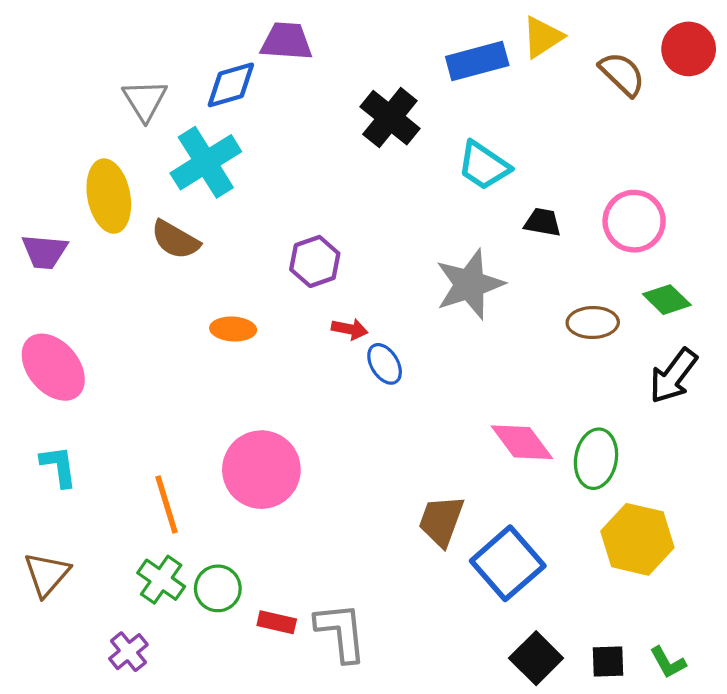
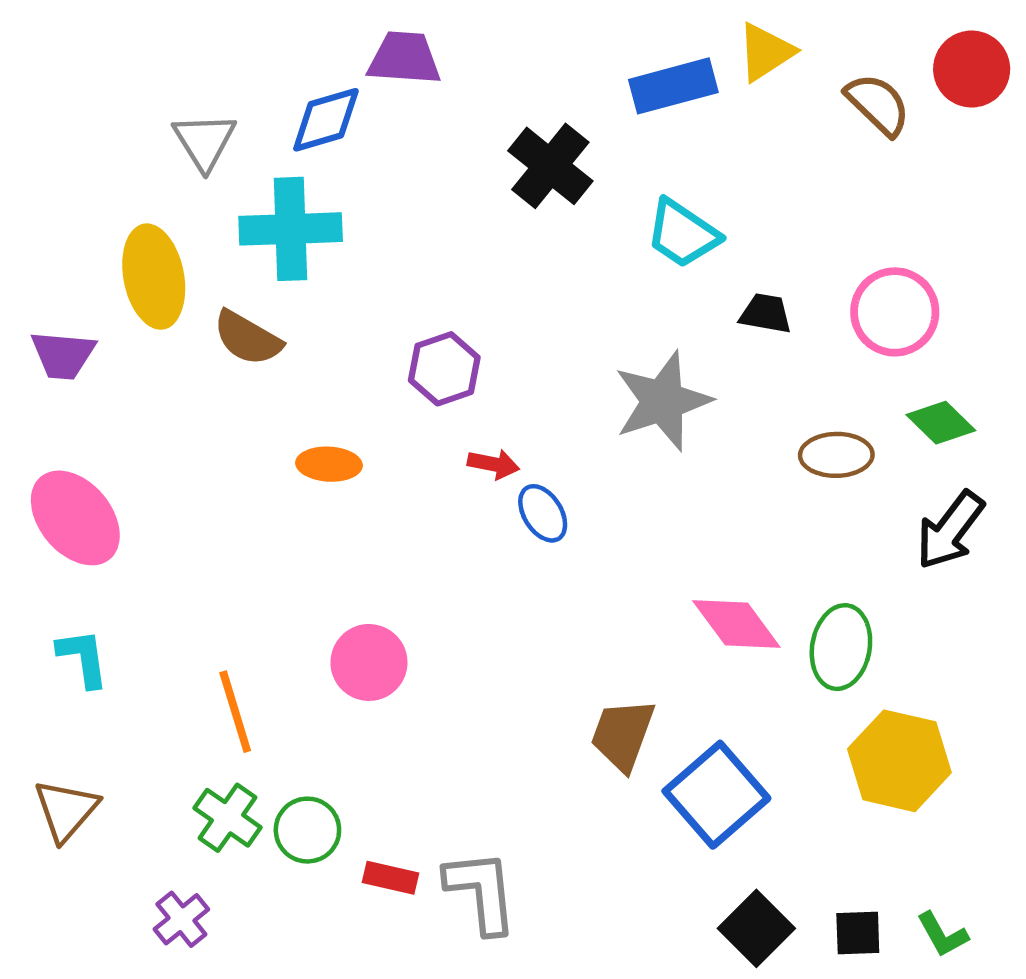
cyan cross: (206, 162) -> (291, 229), turned 30
pink circle: (261, 470) -> (369, 662), size x0.7

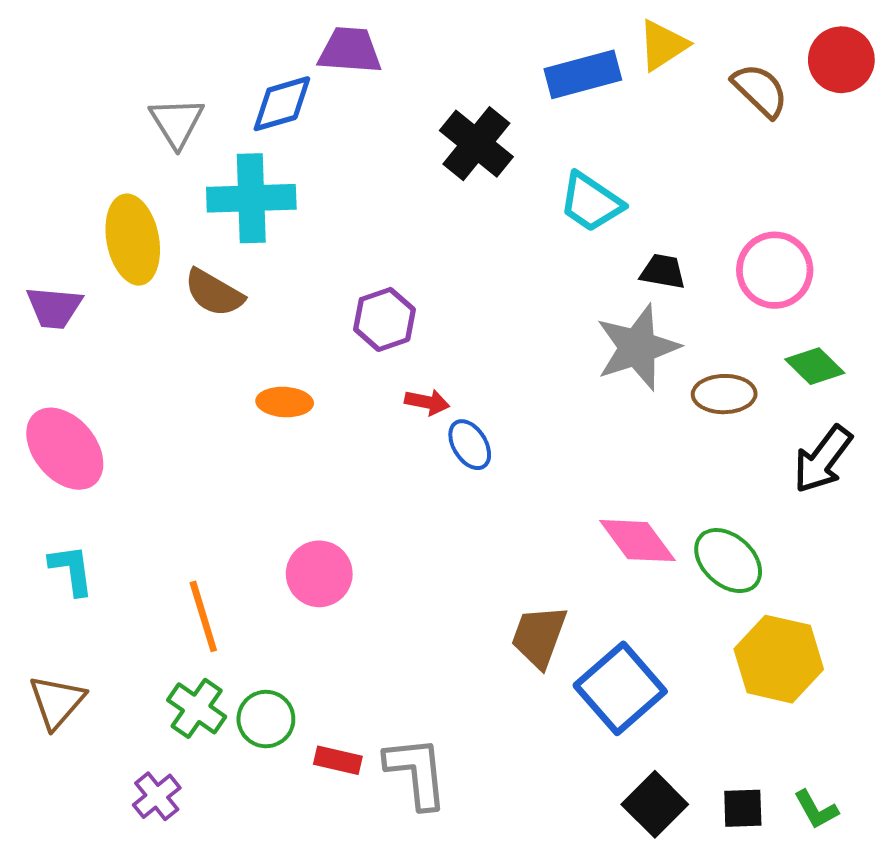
gray star: (663, 401) -> (638, 347), moved
green ellipse: (841, 647) -> (728, 561), turned -58

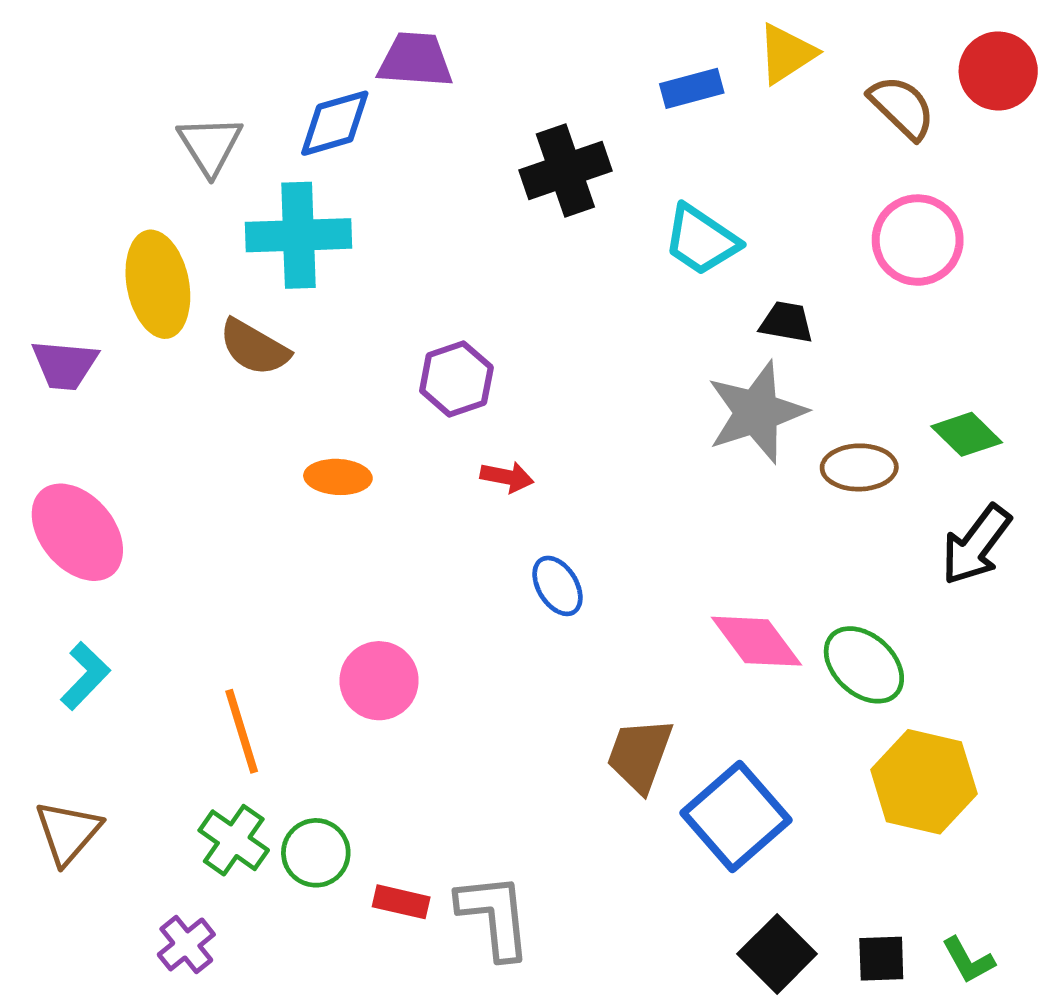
blue rectangle: (583, 74) -> (692, 88), size x0.7
black cross: (476, 144) -> (565, 171), turned 32
pink circle: (775, 270) -> (918, 240), moved
blue ellipse: (470, 445) -> (558, 586), moved
cyan L-shape: (71, 570) -> (85, 676), turned 52

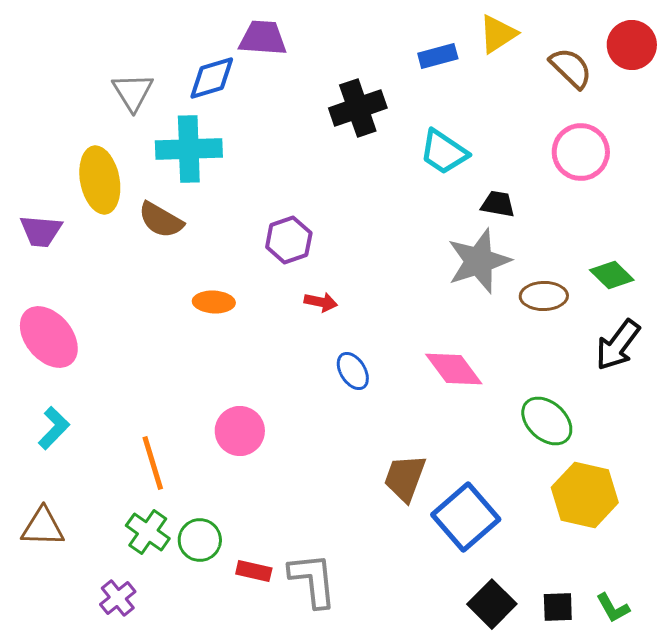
pink diamond: (757, 641) -> (454, 369), moved
brown triangle: (68, 832) -> (43, 527), turned 51

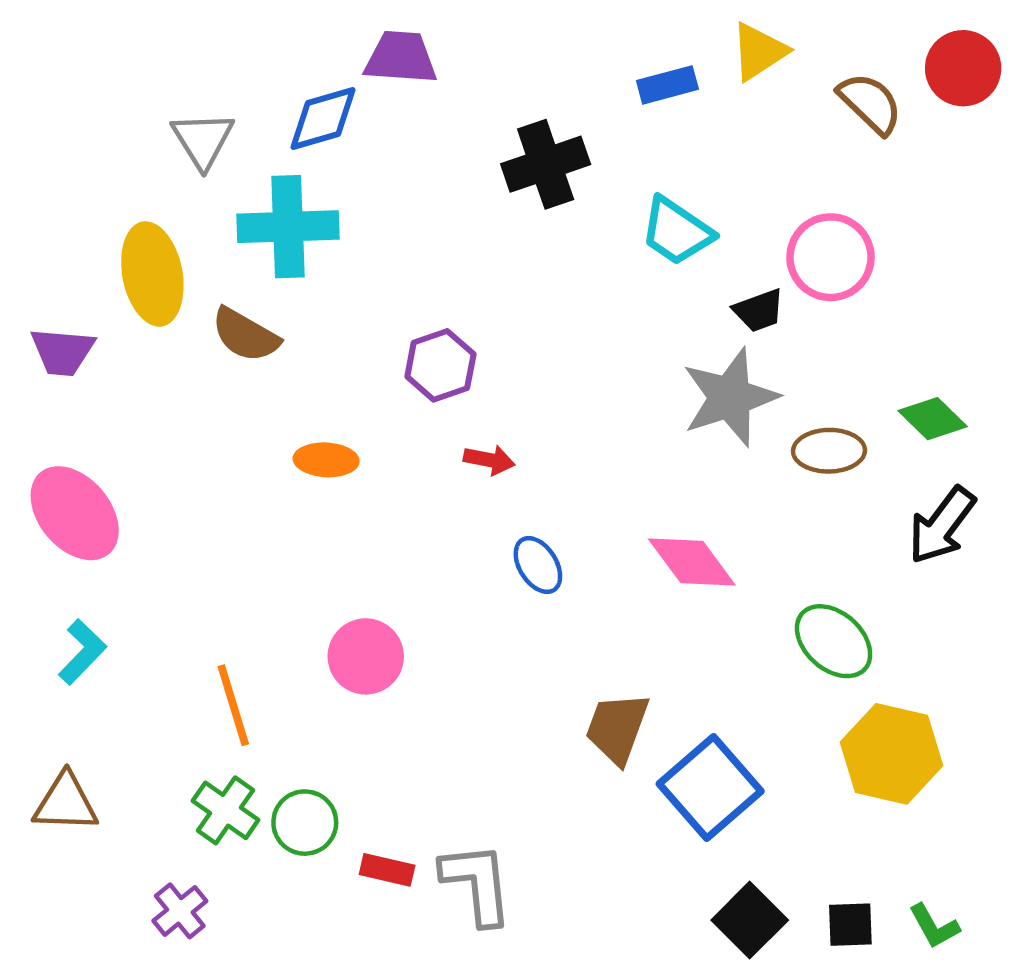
pink circle: (581, 152) -> (831, 257), moved
black trapezoid: (498, 204) -> (759, 311), turned 150

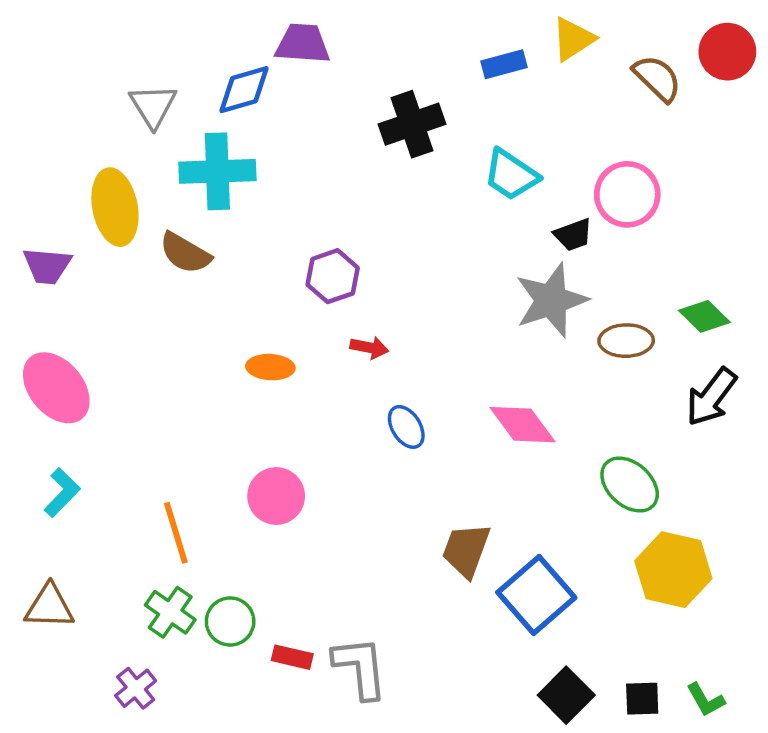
orange ellipse: (326, 460) -> (270, 367), moved

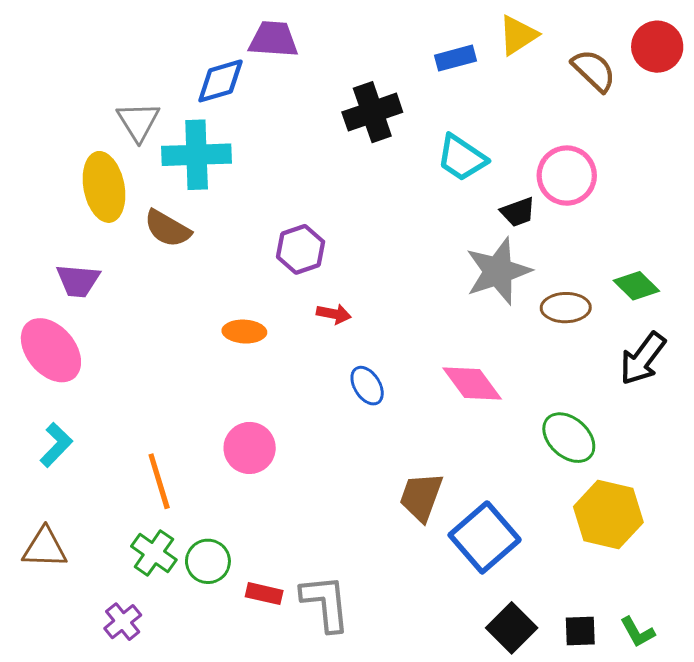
gray triangle: (153, 106) -> (138, 121), moved
purple trapezoid: (47, 266) -> (78, 281), moved

